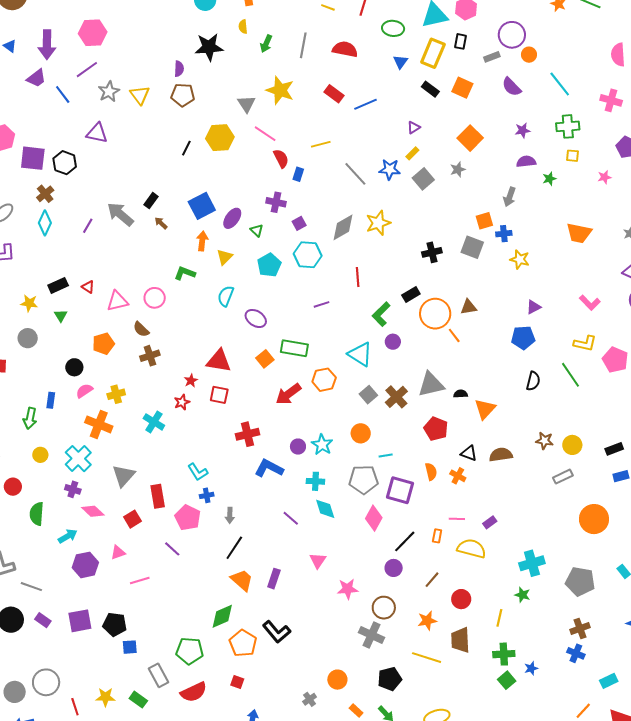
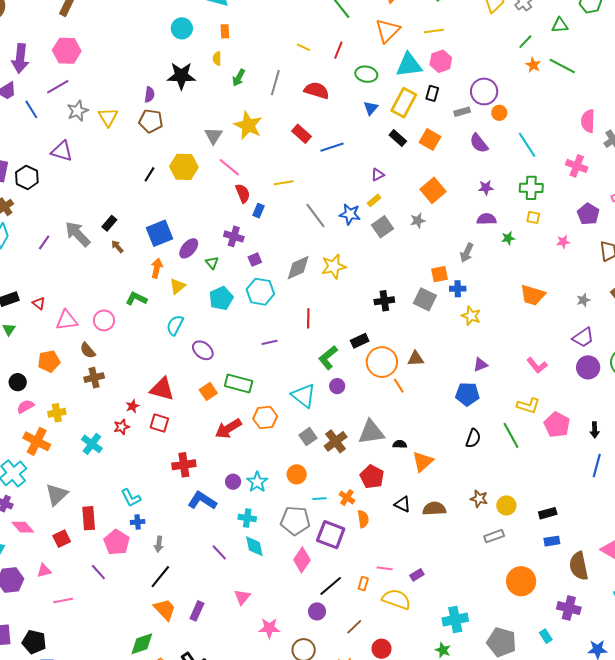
orange cross: (458, 476) -> (347, 498), moved

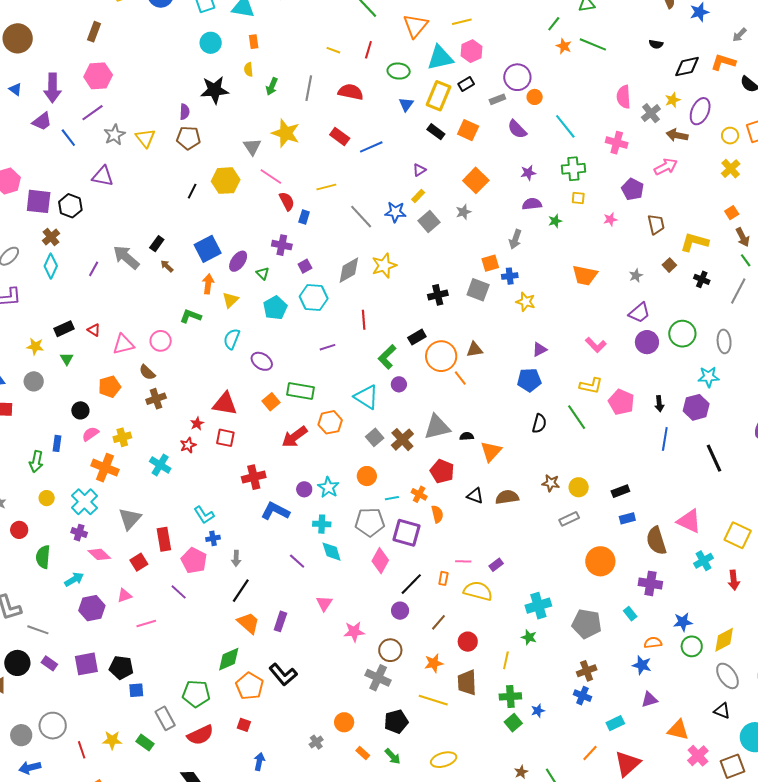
black rectangle: (432, 93) -> (466, 84), turned 49

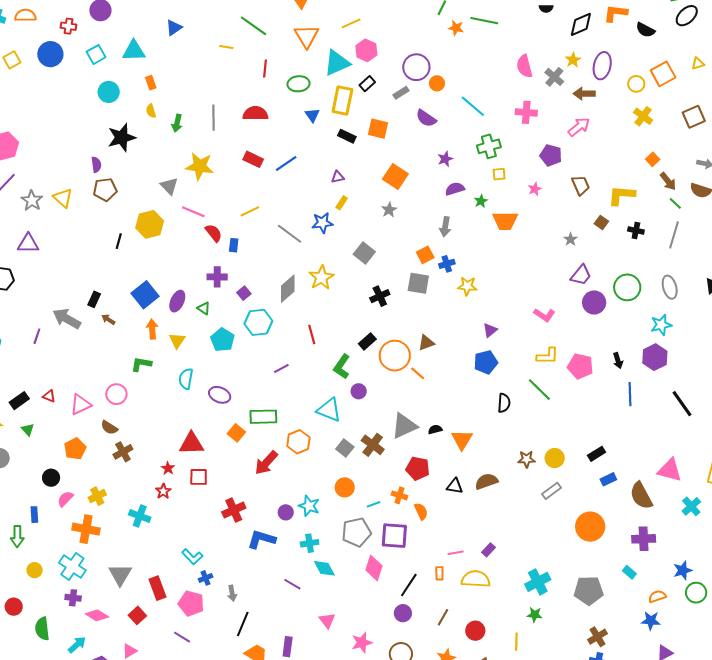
yellow line: (333, 50) -> (226, 47), moved
purple triangle: (419, 170) -> (338, 177), turned 32
gray square: (429, 221) -> (364, 253), moved
orange trapezoid: (585, 275) -> (505, 221), moved

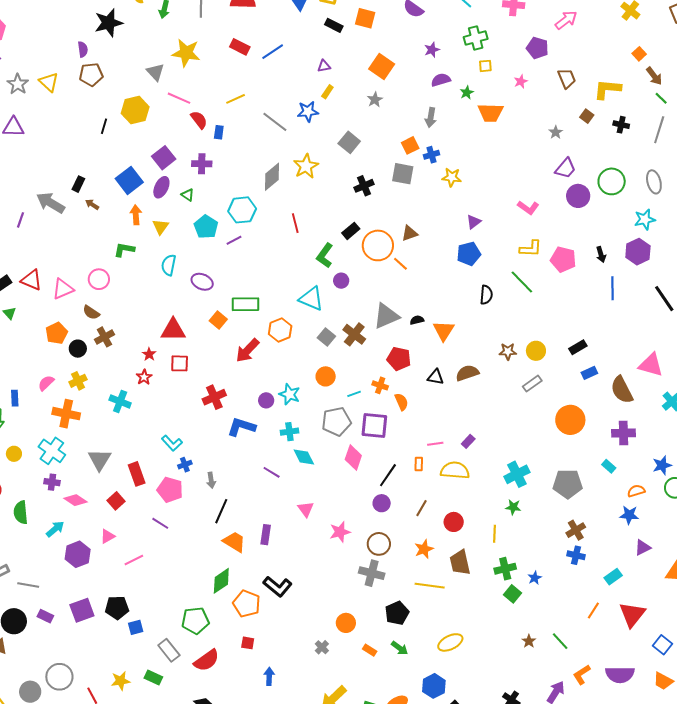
purple square: (244, 293) -> (164, 158), moved, size x1.6
purple line: (281, 368) -> (234, 240), moved
red triangle: (49, 396) -> (31, 280), size x1.6
black circle: (51, 478) -> (78, 349), moved

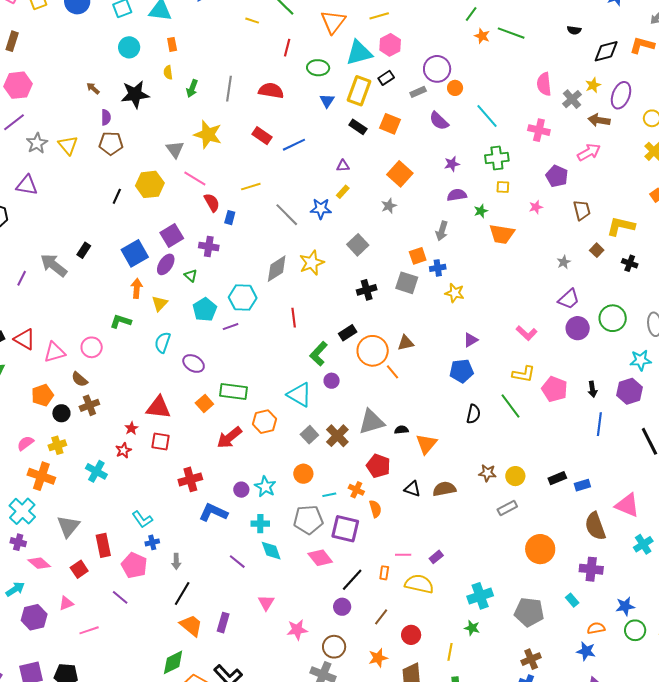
brown arrow: (92, 204) -> (93, 88), moved
blue rectangle: (589, 373) -> (582, 485), moved
pink diamond: (353, 458) -> (320, 558), turned -65

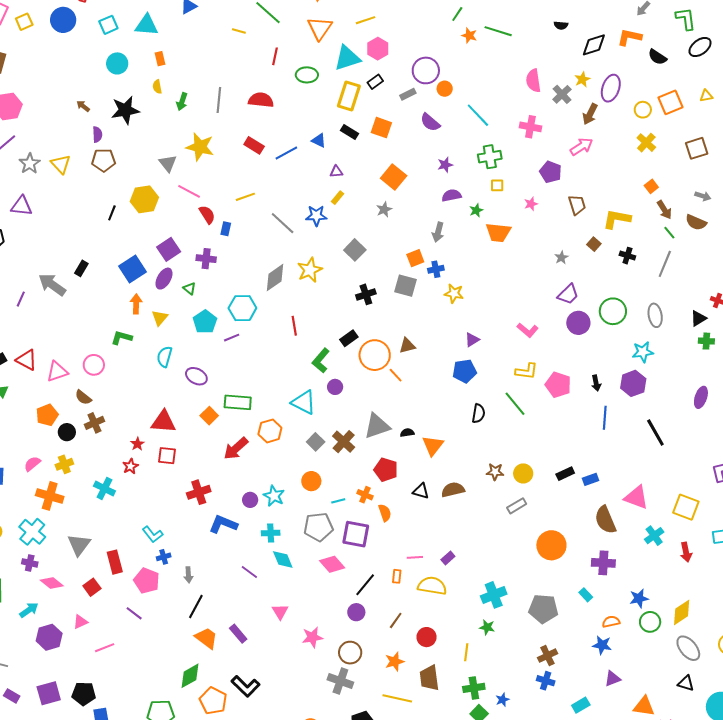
blue triangle: (327, 101) -> (319, 140), moved, turned -35
brown arrow: (599, 120) -> (590, 114), turned -70
purple rectangle: (223, 623) -> (238, 634), turned -54

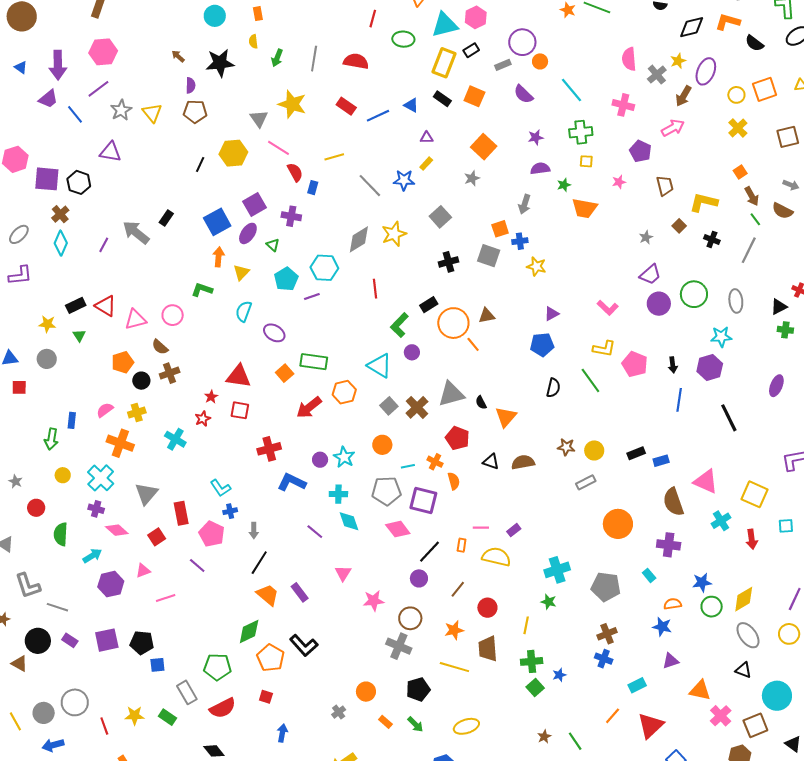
black semicircle: (407, 433) -> (481, 403), turned -112

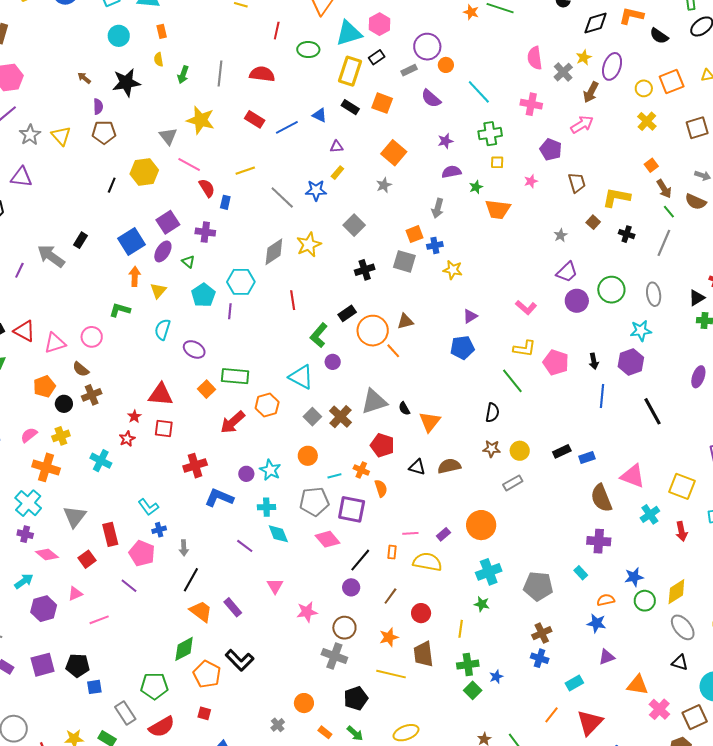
purple line: (312, 297) -> (230, 311), turned -63
black semicircle: (553, 388) -> (492, 413), moved
orange circle: (618, 524) -> (481, 525), moved

